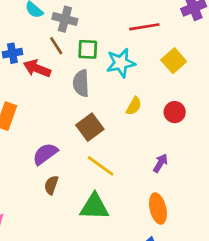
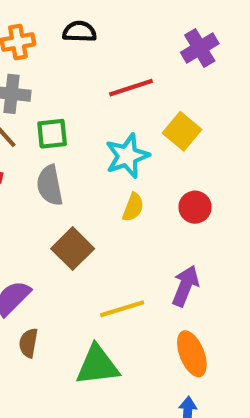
cyan star: (121, 63) -> (127, 156), moved
purple arrow: (160, 163) -> (185, 286), size x1.4
yellow line: (101, 166) -> (122, 309), moved, turned -44

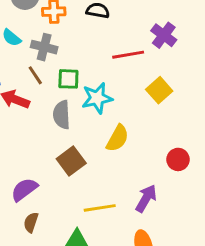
purple cross: (200, 48) -> (164, 35), moved, turned -30
cyan star: (127, 156) -> (97, 98), moved
yellow semicircle: (133, 207) -> (117, 138), size x1.4
red circle: (195, 207) -> (178, 159), moved

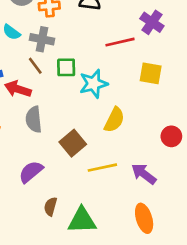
yellow square: (159, 90) -> (151, 73), turned -35
gray semicircle: (62, 115) -> (34, 119), moved
purple arrow: (146, 198) -> (144, 174), turned -80
yellow line: (100, 208) -> (102, 168), moved
brown semicircle: (31, 222) -> (51, 207), moved

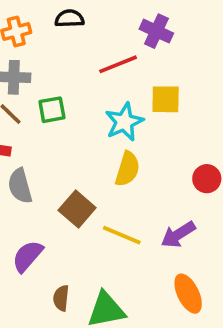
cyan star: (93, 84) -> (124, 122), moved
yellow line: (102, 168) -> (122, 235), turned 44
purple arrow: (144, 174) -> (178, 235), turned -60

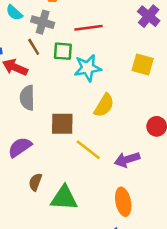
red line: (118, 64) -> (89, 28), moved
cyan star: (124, 122) -> (88, 68), moved
brown square: (77, 209) -> (62, 124), turned 35

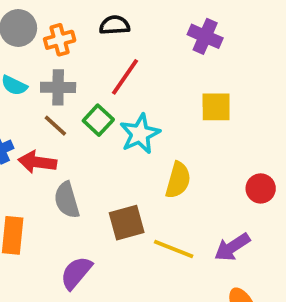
red line: (89, 28) -> (125, 77), turned -32
green square: (63, 51) -> (98, 120), turned -36

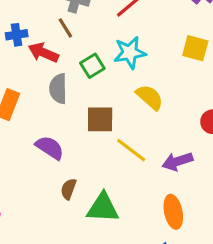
green square: (98, 120) -> (92, 66), moved
yellow semicircle: (178, 180) -> (150, 97), turned -80
purple semicircle: (76, 273) -> (50, 148), turned 68

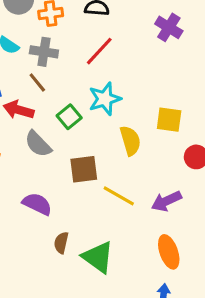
yellow square: (195, 48) -> (169, 120), moved
gray semicircle: (58, 89) -> (38, 144), turned -36
yellow semicircle: (150, 97) -> (130, 141), turned 40
green triangle: (103, 208) -> (98, 257), turned 40

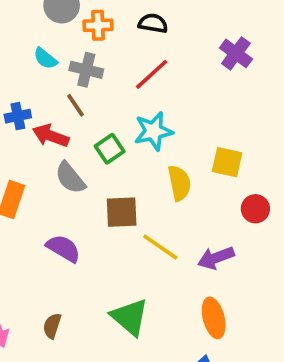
brown semicircle: (61, 243) -> (52, 326), moved

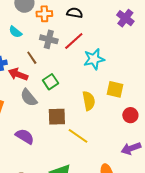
purple cross: (236, 53) -> (125, 18), moved
gray cross: (86, 70) -> (49, 39), moved
cyan star: (153, 131) -> (94, 59), moved
purple arrow: (216, 258) -> (131, 148), moved

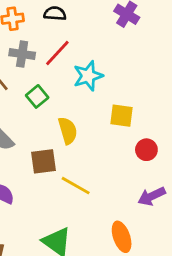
green square: (50, 82) -> (37, 96), moved
yellow semicircle: (89, 101) -> (68, 131), moved

